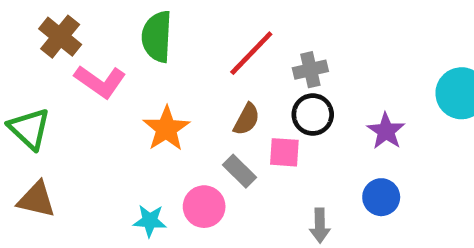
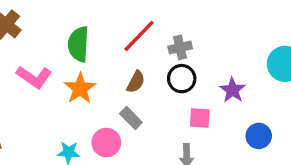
green semicircle: (157, 37) -> (78, 44), moved
pink L-shape: (100, 81) -> (34, 77), moved
pink square: (284, 152) -> (200, 118), moved
blue circle: (381, 197) -> (259, 136), moved

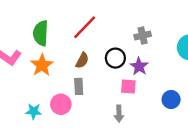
gray cross: (180, 47) -> (143, 36), moved
purple star: (233, 90) -> (139, 66), moved
gray rectangle: (131, 118) -> (79, 86), turned 42

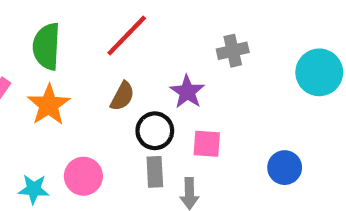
black circle: (115, 58) -> (155, 131), moved
purple star: (139, 66) -> (187, 92), moved
gray rectangle: (79, 86) -> (155, 172), moved

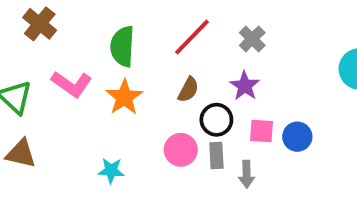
gray cross: (233, 51) -> (252, 39), moved, turned -32
blue circle: (285, 168) -> (297, 137), moved
pink circle: (83, 176) -> (181, 150), moved

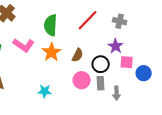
gray cross: (252, 39) -> (120, 21), turned -32
brown semicircle: (188, 90) -> (78, 55), moved
pink square: (262, 131) -> (127, 62), moved

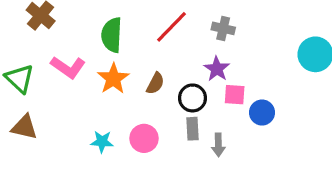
pink circle: (82, 80) -> (144, 138), moved

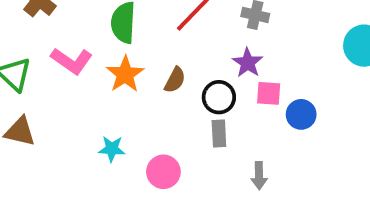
pink circle: (144, 138) -> (163, 172), moved
gray arrow: (218, 145) -> (259, 176), moved

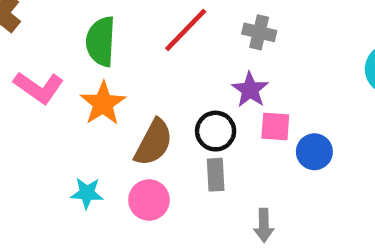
brown semicircle: (175, 80) -> (154, 143), moved, size x1.5
pink circle: (163, 172) -> (149, 200), moved

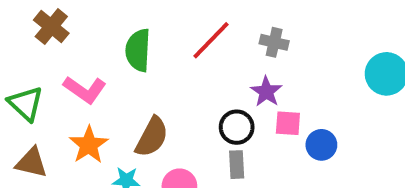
orange star: (103, 103) -> (89, 145), moved
brown semicircle: (154, 143) -> (152, 137), moved

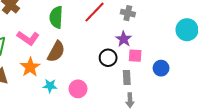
brown semicircle: (152, 137) -> (56, 52), moved
blue circle: (321, 145) -> (161, 68), moved
gray rectangle: (237, 165) -> (127, 77), moved

